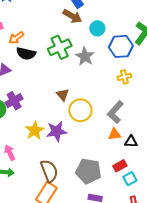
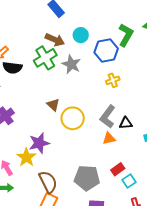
brown arrow: (72, 16) -> (55, 40), moved
yellow star: (35, 130) -> (26, 157), moved
purple star: (57, 131) -> (39, 143), moved
black triangle: (131, 142) -> (126, 123), moved

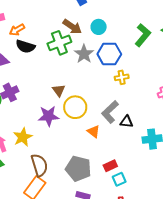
blue hexagon: (106, 51) -> (109, 54), moved
orange triangle: (109, 138) -> (94, 131), moved, turned 40
purple star: (39, 143) -> (48, 116), moved

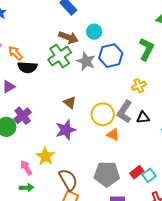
orange arrow: (17, 30) -> (15, 53), turned 91
green L-shape: (143, 35) -> (146, 49), moved
yellow cross: (122, 77) -> (139, 86), moved
yellow circle: (75, 107) -> (103, 114), moved
red rectangle: (110, 166) -> (137, 172), moved

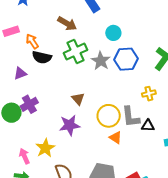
brown arrow: (68, 37) -> (67, 24), moved
gray L-shape: (125, 112) -> (131, 117), turned -50

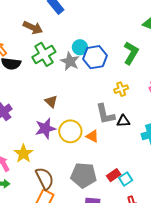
cyan circle: (113, 33) -> (80, 47), moved
yellow circle: (109, 116) -> (70, 131), moved

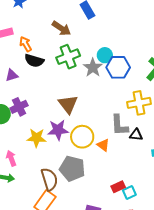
yellow cross: (121, 89) -> (139, 103), size x1.6
brown triangle: (51, 101) -> (68, 104), size x1.5
yellow star: (23, 154) -> (37, 138), moved, turned 30
gray pentagon: (84, 175) -> (72, 169), moved

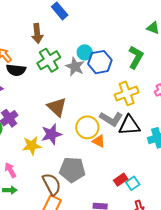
brown arrow: (61, 28) -> (37, 33), turned 60
gray L-shape: (119, 125) -> (111, 119), turned -45
black triangle: (136, 135) -> (129, 125), size x1.6
yellow circle: (82, 137) -> (87, 127), moved

